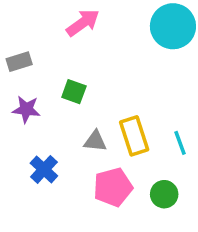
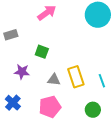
purple star: (26, 109) -> (22, 72), moved
blue cross: (44, 169) -> (13, 103), moved
pink pentagon: (113, 187) -> (50, 107), moved

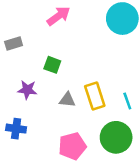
blue cross: (13, 103) -> (16, 129), turned -35
pink pentagon: (50, 107) -> (72, 146), moved
green circle: (93, 110) -> (116, 137), size x1.6

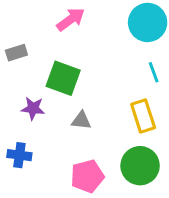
green square: (52, 65) -> (63, 78), size x1.6
yellow rectangle: (95, 96) -> (143, 116), moved
cyan line: (127, 101) -> (154, 72), moved

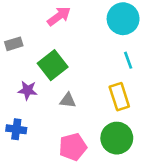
green square: (63, 78) -> (53, 65), turned 32

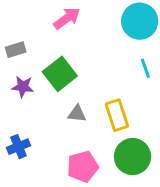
purple star: (28, 90) -> (23, 87), moved
yellow rectangle: (119, 97) -> (117, 115), moved
blue cross: (16, 129) -> (18, 147), turned -30

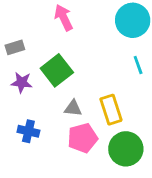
pink arrow: (67, 18) -> (64, 18), turned -80
blue cross: (18, 147) -> (28, 131), moved, turned 35
pink pentagon: (83, 167) -> (83, 138), moved

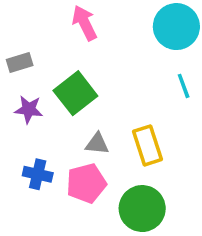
pink pentagon: (83, 138) -> (86, 183), moved
green circle: (126, 149) -> (142, 209), moved

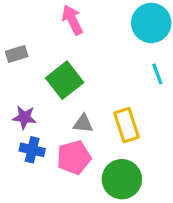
purple star: (29, 109) -> (24, 117), moved

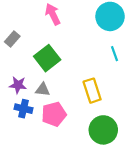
gray rectangle: (17, 54) -> (12, 39), turned -32
gray triangle: (83, 124) -> (43, 89), moved
green circle: (122, 179) -> (103, 130), moved

